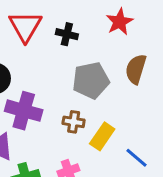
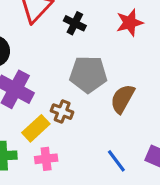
brown semicircle: (136, 69) -> (122, 99), moved
yellow rectangle: (102, 136) -> (36, 128), moved

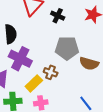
brown semicircle: (122, 99) -> (89, 63), turned -102

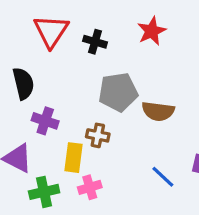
purple cross: (20, 59) -> (45, 121), size x0.7
yellow rectangle: (34, 83) -> (74, 158), turned -30

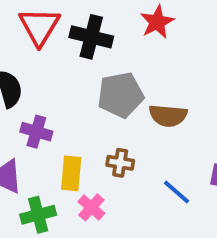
black cross: (95, 42) -> (91, 37), size x1.5
brown cross: (98, 135) -> (120, 163), moved
pink cross: (90, 187) -> (91, 207), turned -30

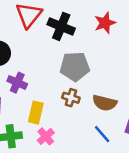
brown semicircle: (168, 116) -> (105, 103), moved
brown cross: (120, 163) -> (71, 98), moved

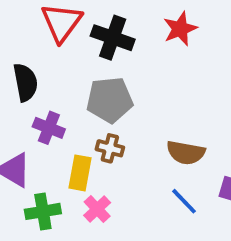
gray pentagon: (75, 66) -> (110, 100), moved
brown cross: (71, 98) -> (110, 148), moved

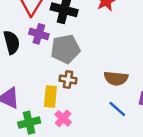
purple cross: (49, 128) -> (39, 34), moved

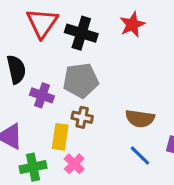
purple cross: (39, 34) -> (42, 95), moved

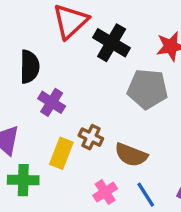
gray pentagon: (81, 80) -> (147, 89), moved
brown semicircle: (140, 119) -> (131, 155), moved
pink cross: (74, 164) -> (105, 192), moved

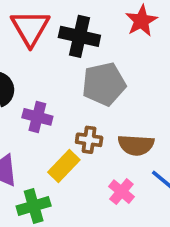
gray pentagon: (147, 89) -> (104, 84), moved
yellow rectangle: (61, 153) -> (64, 166), turned 40

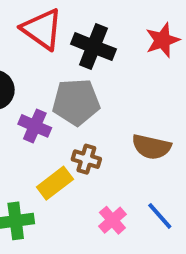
red triangle: (30, 28) -> (42, 29), turned -33
gray pentagon: (104, 84) -> (76, 102), moved
brown semicircle: (136, 145) -> (151, 147), moved

